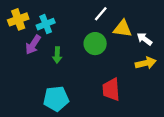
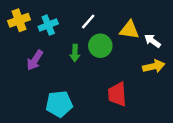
white line: (101, 14) -> (88, 21), moved
purple arrow: (33, 45) -> (35, 60), moved
green arrow: (57, 55) -> (75, 53), moved

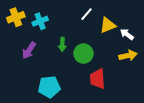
white line: (88, 21) -> (87, 14), moved
yellow triangle: (129, 30) -> (108, 25), turned -30
green circle: (100, 46) -> (84, 54), moved

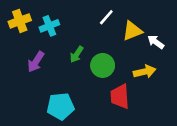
green arrow: (62, 44) -> (77, 54), turned 32
yellow arrow: (128, 56) -> (145, 72), moved

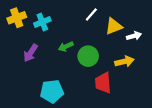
white arrow: (156, 42) -> (134, 36), turned 128
green arrow: (77, 54) -> (66, 47), turned 32

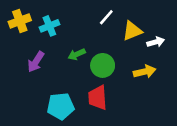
red trapezoid: (103, 83) -> (98, 98), moved

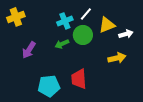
cyan cross: (49, 26) -> (65, 21), moved
green circle: (103, 65) -> (83, 35), moved

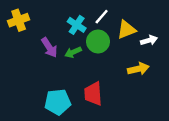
cyan cross: (65, 21) -> (77, 25), turned -35
purple arrow: (29, 50) -> (49, 47), moved, turned -66

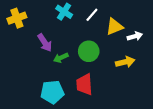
cyan cross: (77, 25) -> (64, 12), moved
green circle: (98, 42) -> (89, 51), moved
green arrow: (73, 52) -> (61, 58), moved

